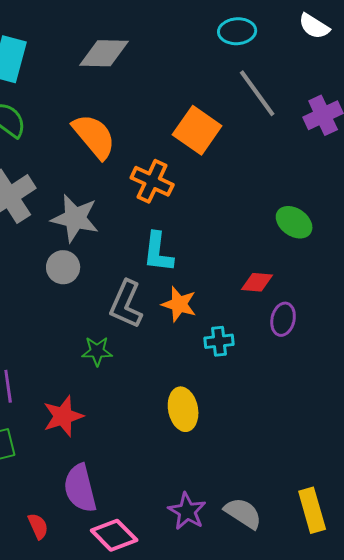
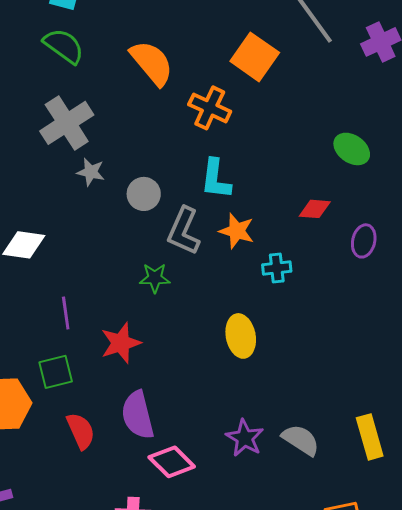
gray star: (75, 218) -> (91, 172), moved, size x0.6
gray circle: (63, 267) -> (144, 194), moved
purple ellipse: (283, 319) -> (364, 241), moved
red semicircle: (38, 526) -> (81, 431), moved, size x1.4

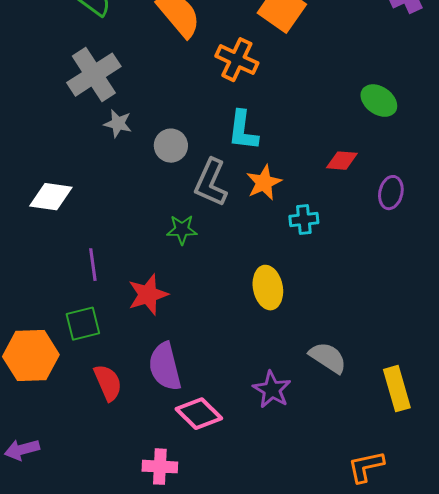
orange star: (237, 231) -> (264, 183), turned 30
gray semicircle: (301, 440) -> (328, 358), moved

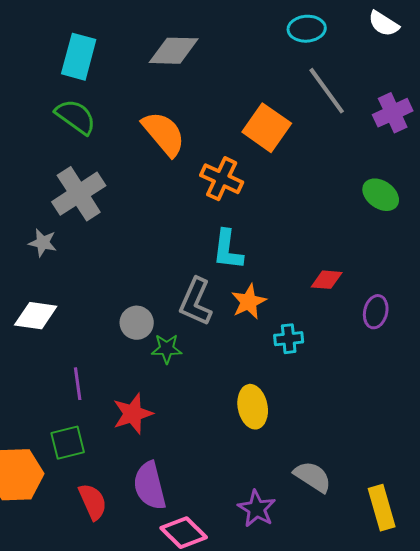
green ellipse: (379, 101) -> (381, 195), moved
gray star: (118, 124) -> (43, 243), moved
gray circle: (171, 146) -> (137, 323), moved

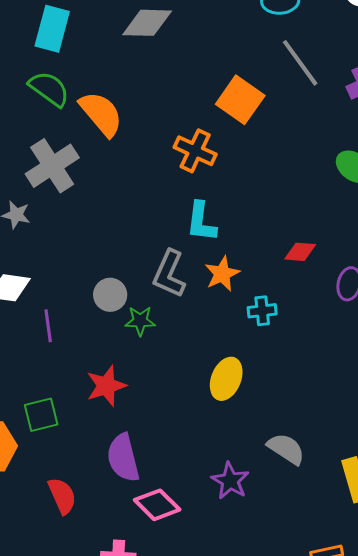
orange semicircle: (164, 134) -> (101, 114), moved
purple line: (78, 384) -> (48, 326), moved
yellow ellipse: (253, 407) -> (226, 379), turned 33
red semicircle: (93, 502) -> (62, 496), moved

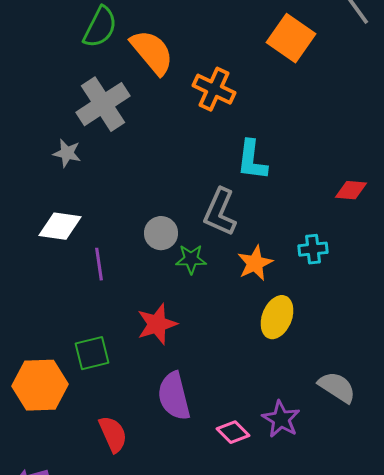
green semicircle: (49, 89) -> (100, 27), turned 81
orange cross: (195, 151) -> (214, 89), moved
orange star: (222, 274) -> (255, 263), moved
pink diamond: (157, 505) -> (233, 432), moved, size x0.7

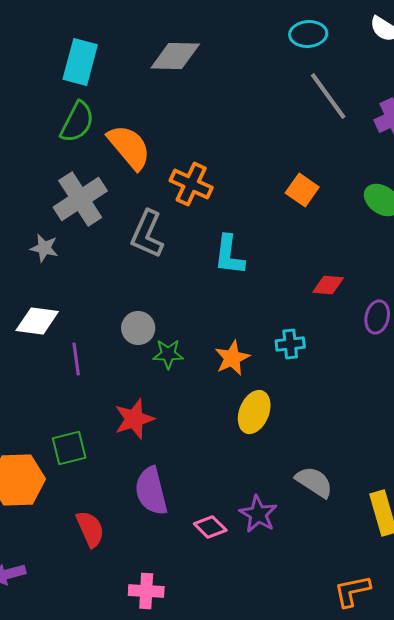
orange square: (291, 38) -> (302, 190), moved, size x0.7
gray L-shape: (220, 212) -> (147, 234), moved

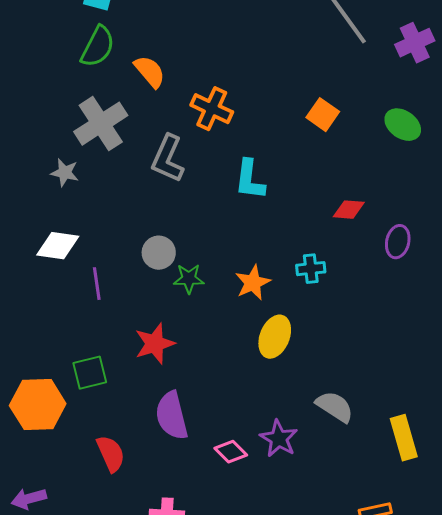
orange semicircle: (129, 147) -> (150, 72), size x0.7

